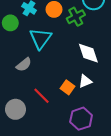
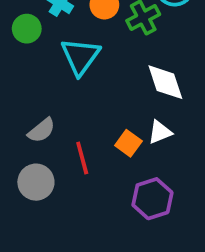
gray semicircle: (24, 65) -> (42, 130), moved
red line: (42, 96) -> (82, 158), turned 30

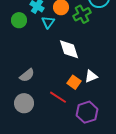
cyan triangle: (80, 56) -> (48, 22), moved, size x0.6
white diamond: (165, 82) -> (69, 49), moved
red line: (82, 158) -> (58, 97), moved, turned -42

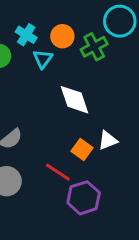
purple hexagon: (87, 112) -> (84, 198), moved

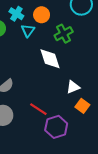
green cross: (94, 47) -> (64, 34), moved
orange square: (82, 149) -> (82, 106), moved

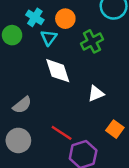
white diamond: (50, 59) -> (58, 71), moved
white triangle: (73, 87) -> (96, 94), moved

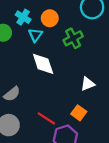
white triangle: (96, 94) -> (88, 84), moved
orange square: (115, 129) -> (79, 113), moved

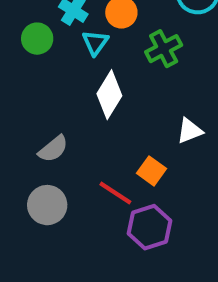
white diamond: (43, 64) -> (109, 95), turned 50
orange square: (79, 113) -> (152, 171), moved

